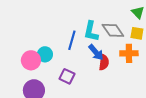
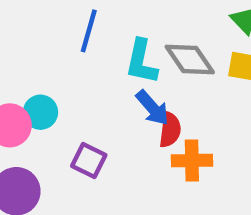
blue line: (72, 40) -> (89, 31), moved
orange cross: (129, 53) -> (192, 161), moved

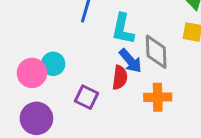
gray diamond: (190, 59) -> (156, 52), moved, turned 32
red semicircle: (170, 130) -> (120, 77), moved

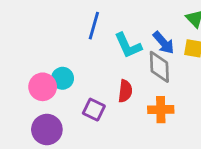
cyan L-shape: (123, 29) -> (128, 46), turned -36
blue arrow: (130, 61) -> (164, 43), moved

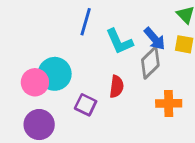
gray diamond: (159, 67) -> (150, 63), turned 48
cyan circle: (63, 78) -> (55, 74), size x1.5
orange cross: (161, 110) -> (169, 103), moved

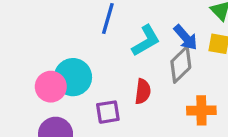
cyan L-shape: (119, 41) -> (146, 41), turned -96
purple square: (86, 105) -> (108, 112), turned -35

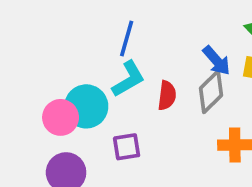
cyan L-shape: (146, 41) -> (128, 79), moved
red semicircle: (143, 91) -> (167, 95), moved

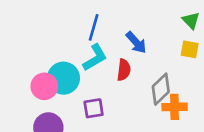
blue arrow: (216, 61) -> (136, 42), moved
gray diamond: (211, 92) -> (161, 89), moved

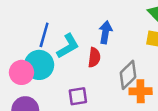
blue line: (94, 27) -> (44, 35), moved
blue arrow: (136, 42) -> (105, 32), turned -130
purple square: (94, 108) -> (78, 96), moved

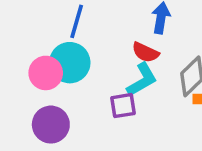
cyan L-shape: (68, 46) -> (142, 80), moved
red semicircle: (94, 57) -> (145, 52), turned 108

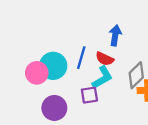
blue line: (77, 21) -> (81, 58), moved
purple circle: (51, 125) -> (54, 108), moved

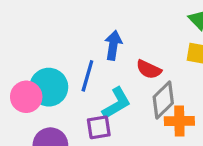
blue arrow: (115, 35) -> (113, 45), moved
red semicircle: (105, 59) -> (149, 69), moved

